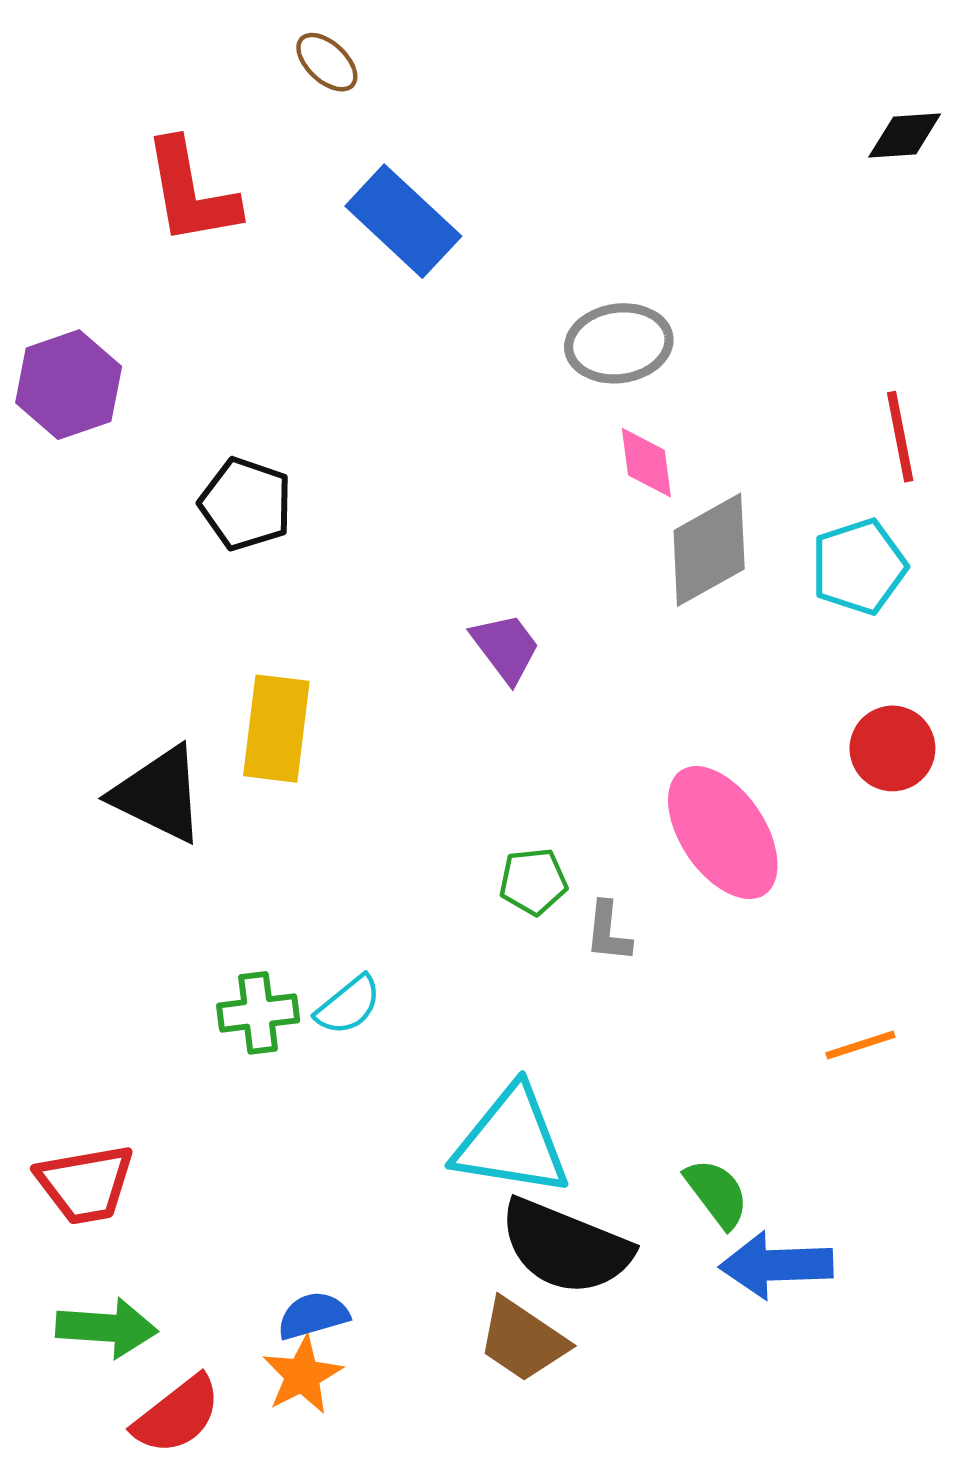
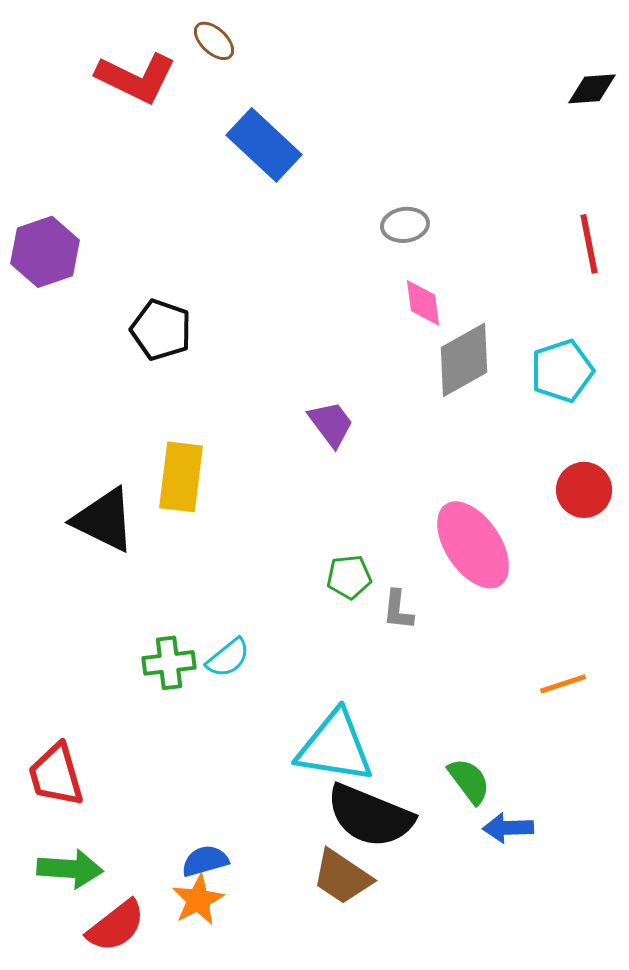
red L-shape: (191, 192) -> (136, 78), moved, turned -54
gray ellipse: (619, 343) -> (405, 225), size x0.7
red line: (900, 437) -> (589, 244), moved
red trapezoid: (85, 1184) -> (56, 775), turned 84
blue arrow: (776, 1265) -> (508, 828), size x0.7

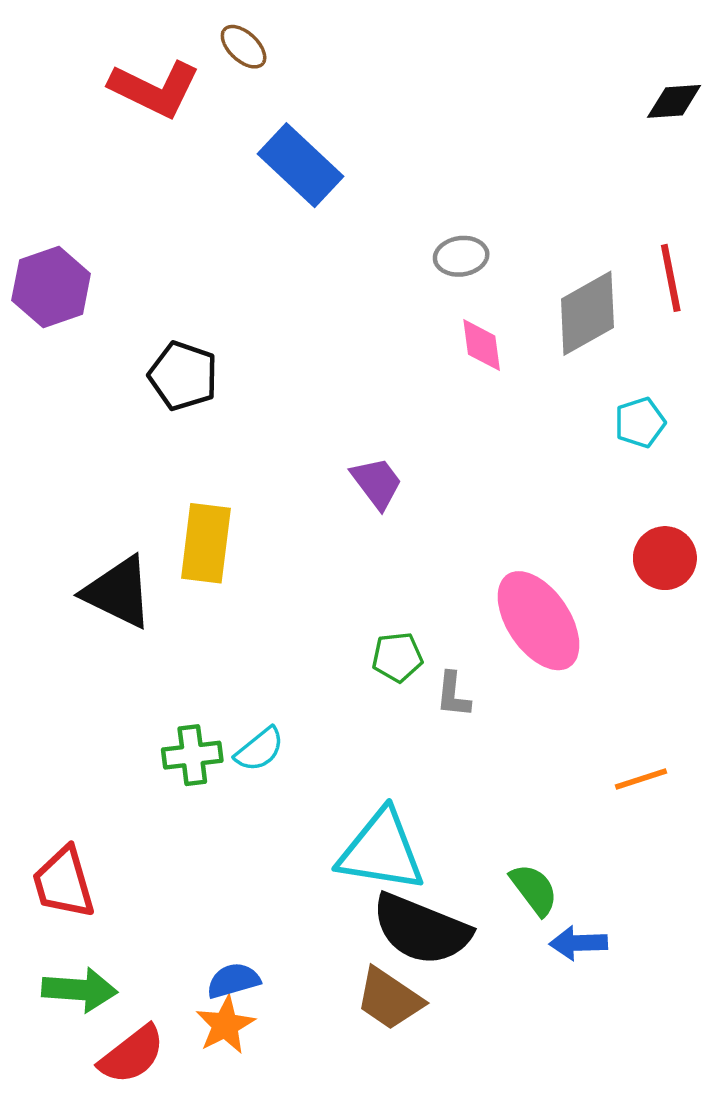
gray diamond: (464, 360) -> (587, 313), moved
cyan pentagon: (562, 371) -> (640, 423), size x0.7

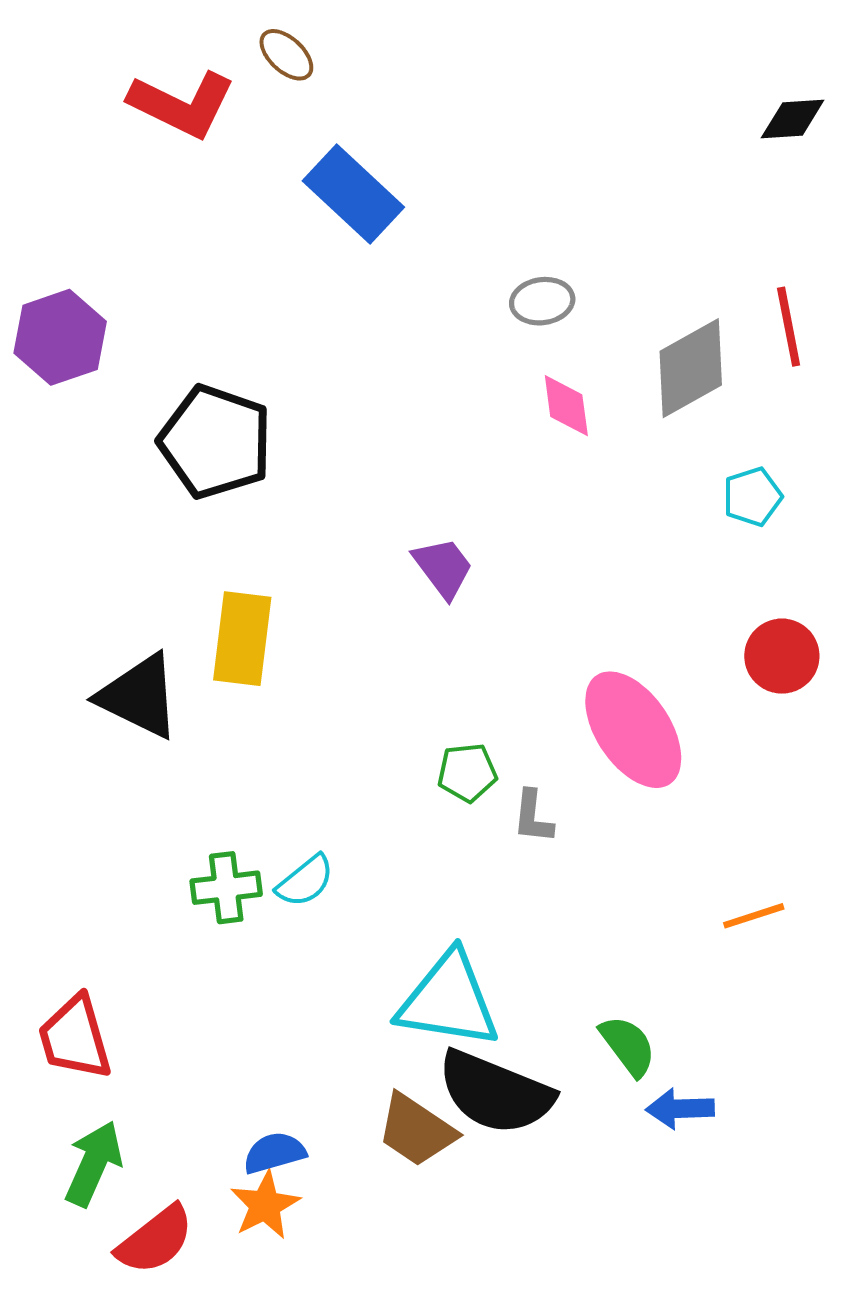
black pentagon: (183, 376) -> (215, 442), size x1.4
green arrow: (80, 990) -> (94, 1164), turned -70
brown trapezoid: (389, 999) -> (416, 1130), moved

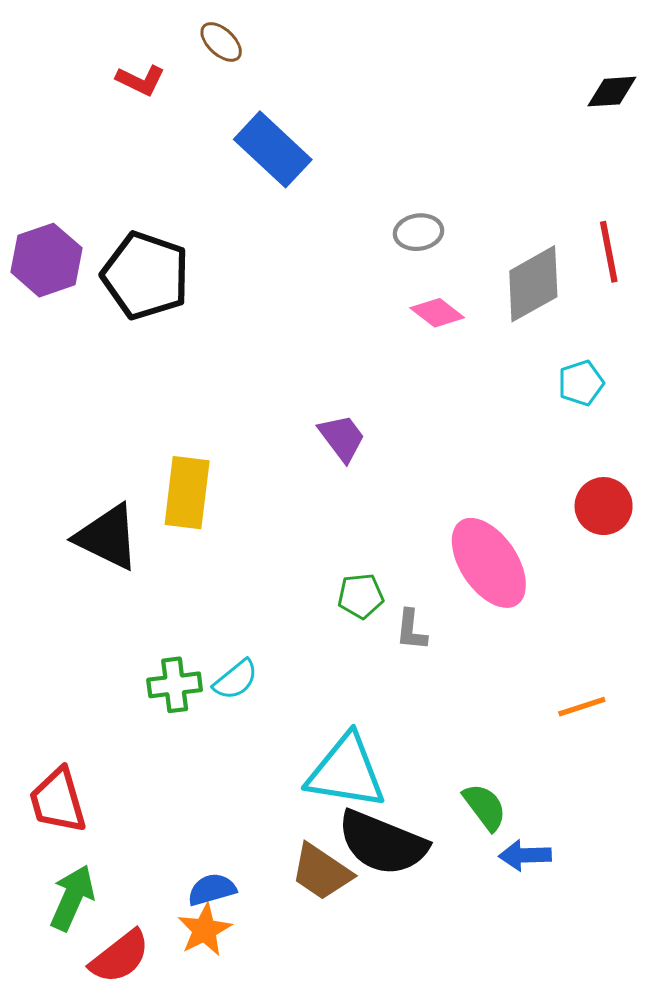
red L-shape: (182, 104) -> (141, 80), size x0.6
pink diamond: (566, 406) -> (437, 313), turned -45
black pentagon: (215, 442) -> (146, 276), moved

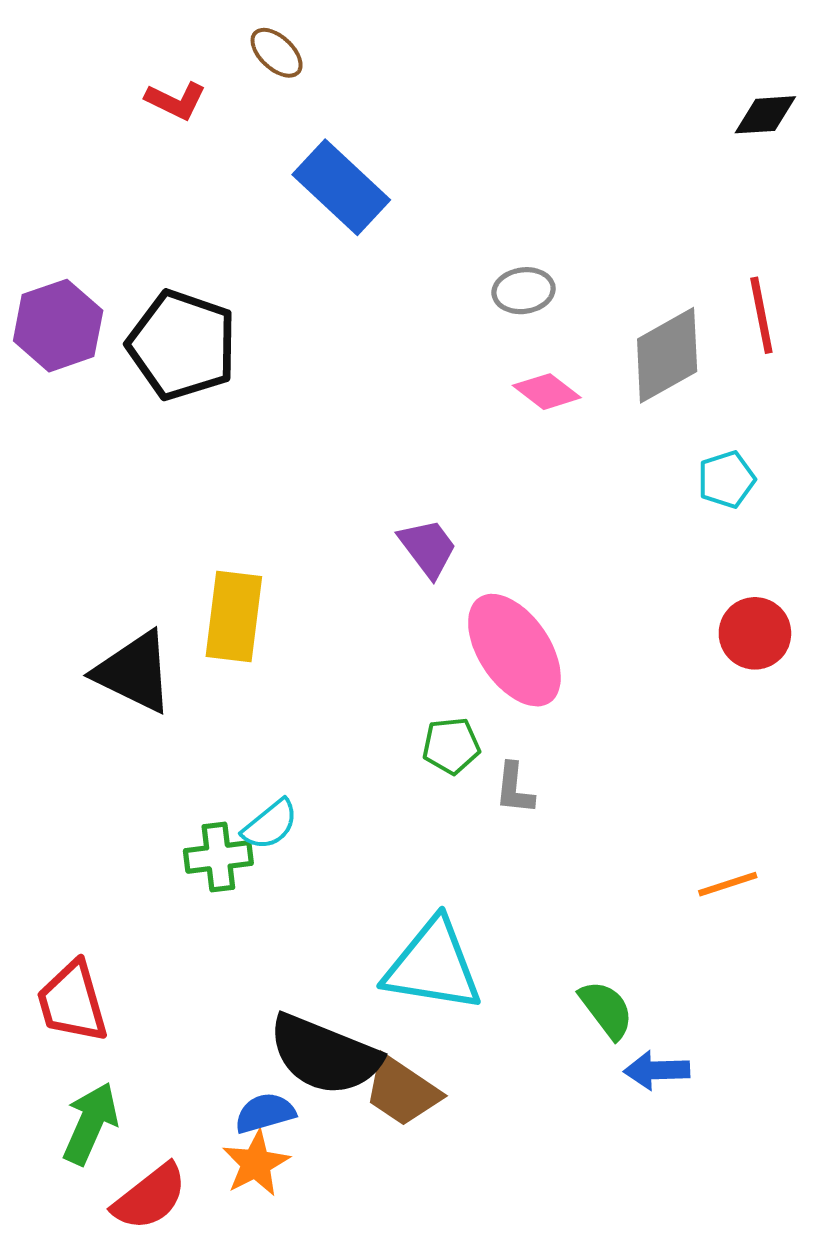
pink ellipse: (489, 563) -> (514, 650), moved
cyan semicircle: (236, 680) -> (270, 825), moved
black semicircle: (382, 843) -> (324, 1055), moved

